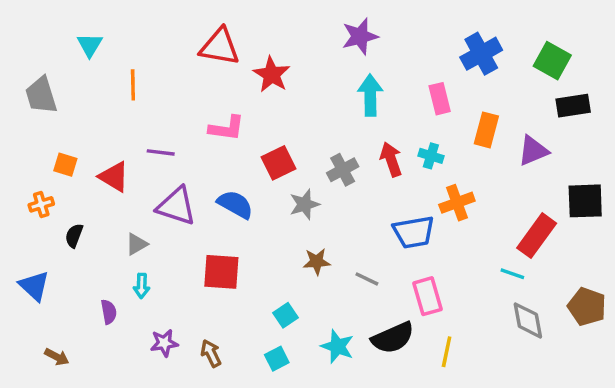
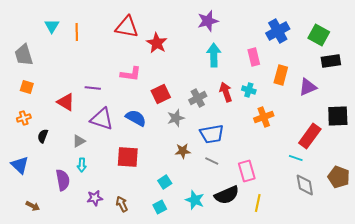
orange line: (133, 85) -> (77, 32), moved
orange square: (65, 165) -> (27, 87), moved
blue trapezoid: (414, 232) -> (212, 134), moved
purple semicircle: (109, 312) -> (63, 180), size x1.5

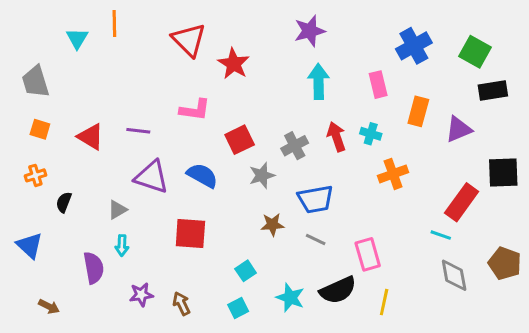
red triangle: (127, 27) -> (189, 40), turned 35
orange line: (77, 32) -> (114, 23), moved
red triangle: (66, 102) -> (91, 137), moved

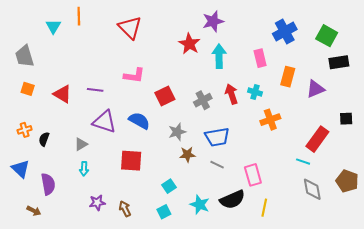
red star: (234, 64) -> (189, 44), moved
black square: (503, 172) -> (346, 119), size x0.6
orange cross: (35, 175) -> (25, 130), moved
gray star: (262, 175) -> (177, 132), moved
purple semicircle: (94, 268) -> (48, 184), moved

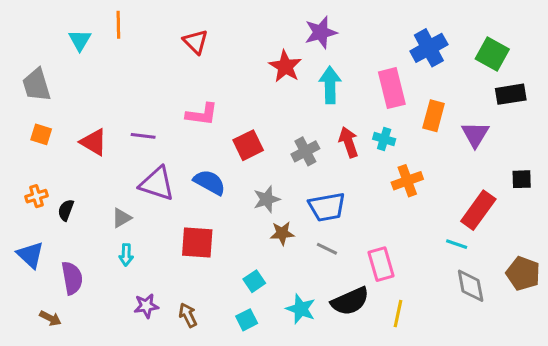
red triangle: (130, 27) -> (196, 42), size x0.7
pink rectangle: (260, 58) -> (392, 88), size x1.4
purple triangle: (315, 89) -> (475, 134), turned -36

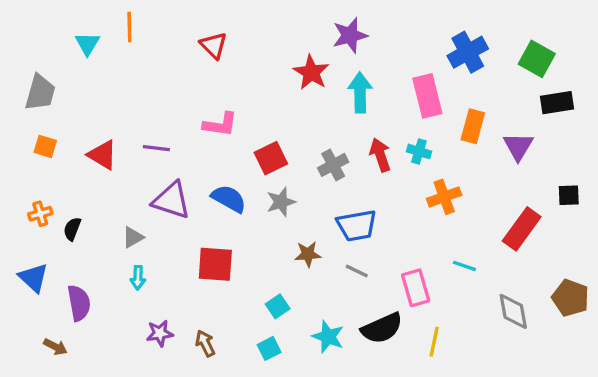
gray trapezoid: (37, 85) -> (40, 93), turned -147
gray star: (267, 199) -> (281, 202), moved
cyan line: (457, 244) -> (464, 266), moved

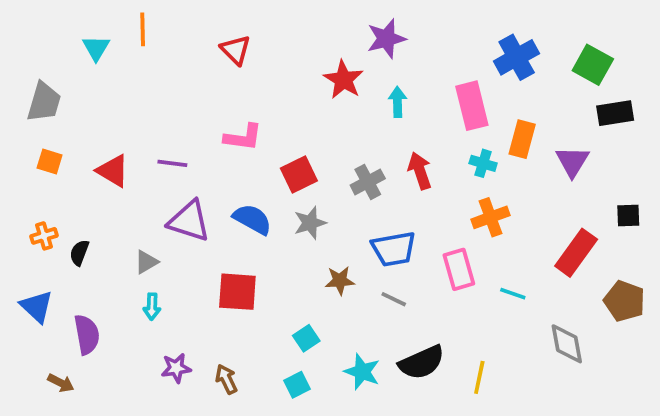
cyan arrow: (360, 93) -> (397, 102), size x0.7
cyan cross: (419, 151) -> (483, 163), moved
pink rectangle: (416, 288) -> (459, 269), moved
brown pentagon: (570, 298) -> (624, 301), moved

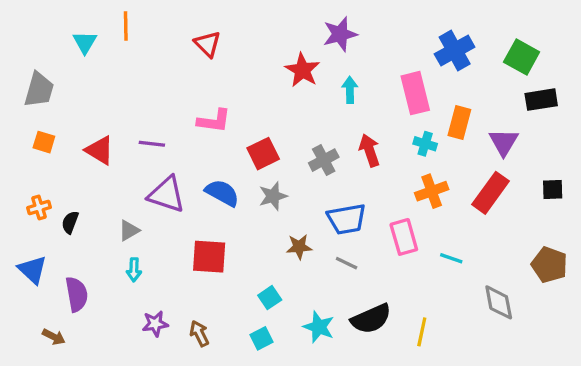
red rectangle: (576, 253) -> (491, 193), moved

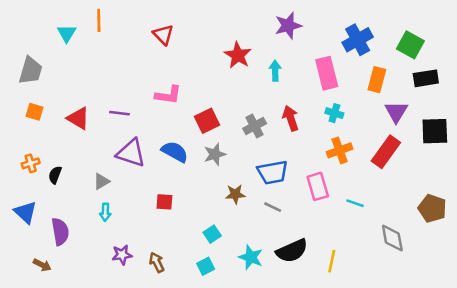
purple star: (340, 34) -> (288, 26), moved
orange rectangle: (459, 122) -> (377, 80), moved
black square: (553, 190) -> (435, 131), moved, size x1.6
red square: (209, 257) -> (164, 202), size x0.6

